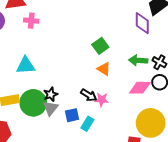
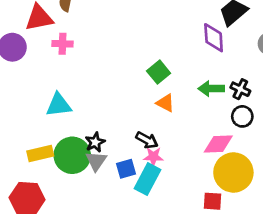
pink diamond: (140, 88) -> (218, 144), moved
pink star: (102, 100) -> (153, 157), moved
cyan rectangle: (87, 124) -> (148, 179), size x1.5

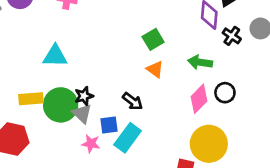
black cross: (240, 89) -> (232, 36), moved
pink diamond: (218, 144) -> (199, 99), moved, turned -52
pink star: (153, 157) -> (91, 144), moved
gray triangle: (96, 161) -> (82, 114), turned -30

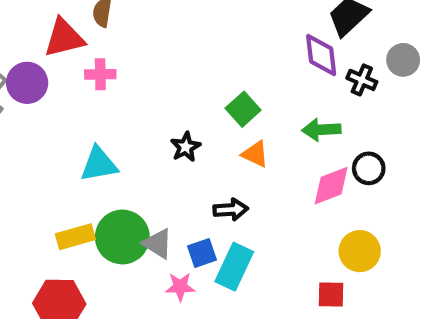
black star: (84, 96) -> (186, 147), moved
pink diamond: (199, 99) -> (331, 186), turned 36
black arrow: (133, 101) -> (231, 210), turned -30
yellow circle: (209, 144) -> (360, 251), size x0.7

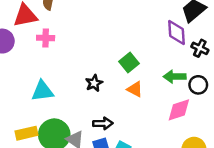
black circle: (369, 168) -> (198, 85), moved
black arrow: (231, 210) -> (103, 123), moved

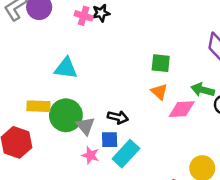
green square: (129, 62) -> (161, 63), turned 30
black star: (94, 83) -> (101, 13), moved
pink diamond: (179, 110) -> (182, 109), moved

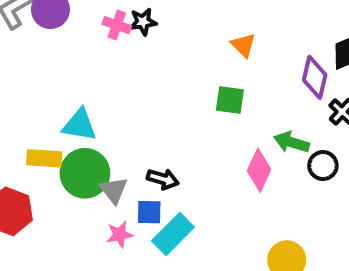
cyan triangle: (66, 68) -> (80, 125), moved
orange triangle: (159, 92) -> (243, 45), moved
pink diamond: (182, 109) -> (259, 170), turned -64
pink star: (90, 155) -> (120, 235), turned -30

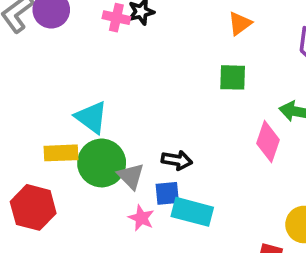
orange triangle: (243, 45) -> (240, 24), turned 45
cyan triangle: (80, 125) -> (91, 117), turned 33
cyan rectangle: (173, 234) -> (192, 212), turned 66
pink star: (120, 235) -> (141, 218), turned -30

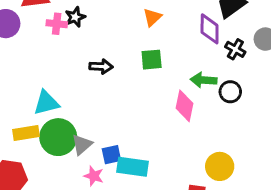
cyan triangle: (91, 117) -> (46, 103), turned -44
black arrow: (177, 160) -> (101, 67), moved
gray triangle: (131, 176) -> (82, 145), turned 40

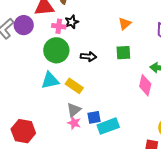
yellow rectangle: (26, 133) -> (74, 86), moved, turned 42
green circle: (58, 137) -> (56, 50), moved
cyan rectangle: (132, 167) -> (108, 126), turned -30
pink star: (94, 176) -> (74, 123), moved

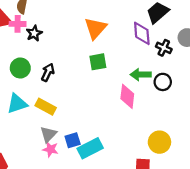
orange triangle: (125, 24) -> (95, 28), size x1.5
pink cross: (59, 26) -> (18, 24), moved
green circle: (56, 50) -> (20, 68), size x0.7
black arrow: (88, 57) -> (48, 72), moved, turned -63

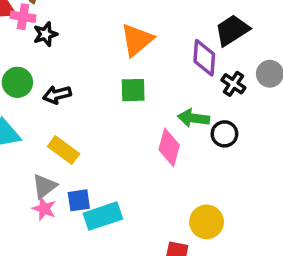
black arrow: (48, 72) -> (57, 95), turned -138
yellow rectangle: (46, 107) -> (64, 150), moved

